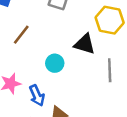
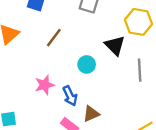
black triangle: (85, 44) -> (115, 45), turned 30

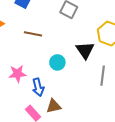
brown line: (54, 38) -> (33, 34), turned 54

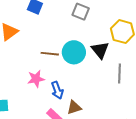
brown line: (33, 34) -> (50, 54), moved
cyan circle: (57, 62) -> (74, 52), moved, size x1.5

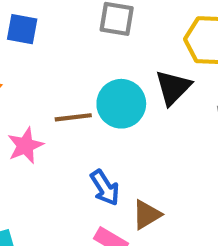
black triangle: (100, 50) -> (173, 87), turned 36
pink star: (36, 79) -> (25, 146), moved

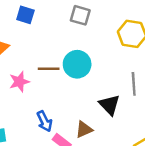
black triangle: (173, 87) -> (109, 105), moved, turned -35
blue arrow: (105, 188) -> (44, 121), moved

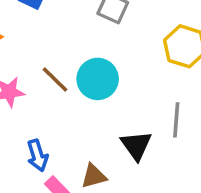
brown line: (49, 69) -> (55, 79), turned 36

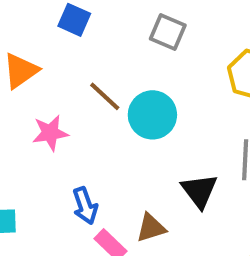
brown line: (55, 79) -> (105, 96), moved

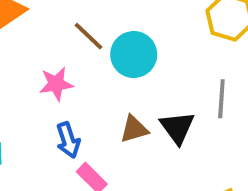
pink star: (50, 133) -> (56, 84), moved
brown triangle: (151, 228) -> (134, 129), moved

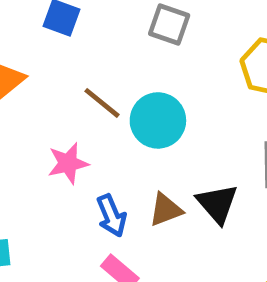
blue arrow: (68, 140) -> (112, 216), moved

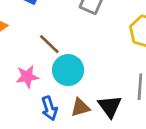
cyan circle: (158, 120) -> (68, 70), moved

